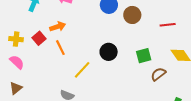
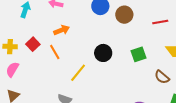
orange arrow: (58, 27) -> (62, 30), moved
pink semicircle: (17, 62) -> (12, 69), turned -98
brown semicircle: (158, 74) -> (162, 77), moved, turned -98

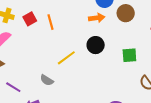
orange arrow: (62, 30) -> (97, 18), moved
orange line: (55, 52) -> (50, 22), moved

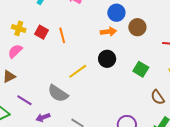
red square: (30, 19) -> (41, 32), turned -32
green square: (129, 55) -> (141, 69), turned 35
gray semicircle: (47, 80) -> (58, 93), size x1.5

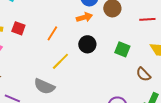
orange line: (62, 35) -> (52, 33), moved, turned 56

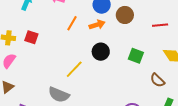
orange line: (52, 33) -> (72, 23), moved

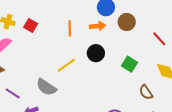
orange line: (72, 23) -> (70, 28), moved, turned -42
red line: (160, 25) -> (159, 39), turned 42

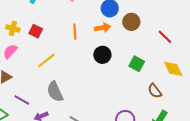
yellow line: (66, 65) -> (46, 60), moved
gray semicircle: (46, 87) -> (55, 92), turned 35

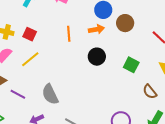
yellow line: (46, 60) -> (30, 59), moved
purple line: (22, 100) -> (18, 94), moved

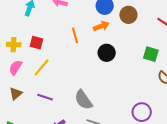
green square: (131, 65) -> (151, 54), moved
purple line: (18, 94) -> (45, 97), moved
gray semicircle: (50, 94) -> (83, 100), moved

